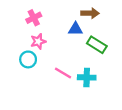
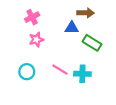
cyan circle: (28, 59) -> (27, 72), moved

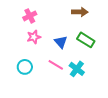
blue triangle: (72, 28) -> (61, 42), moved, turned 48
cyan cross: (82, 74) -> (77, 69), turned 35

